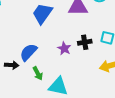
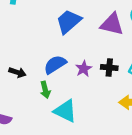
blue semicircle: (28, 52) -> (55, 64), moved

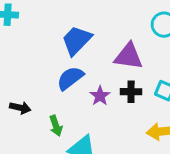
purple triangle: (112, 24) -> (129, 56), moved
blue semicircle: (55, 64) -> (70, 78), moved

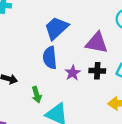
blue semicircle: (70, 78) -> (50, 58), turned -60

